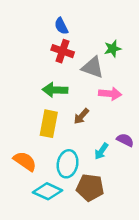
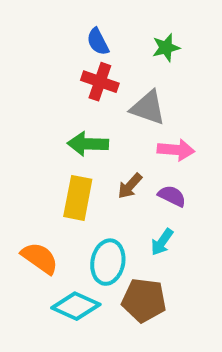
green star: (113, 49) -> (166, 48), moved
purple semicircle: (125, 140) -> (172, 196), moved

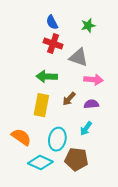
purple semicircle: (172, 196) -> (91, 104), turned -32

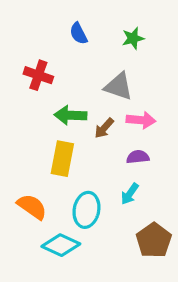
red cross: (53, 44) -> (38, 75), moved
brown arrow: (69, 99) -> (104, 128), moved
brown pentagon: (76, 159) -> (154, 240), moved, turned 30

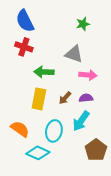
blue semicircle: (78, 33) -> (25, 21), moved, size x1.6
brown arrow: (104, 128) -> (65, 98), moved
cyan arrow: (130, 194) -> (81, 121), size x1.5

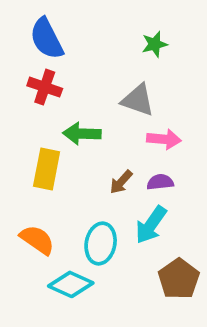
yellow rectangle: (39, 99) -> (47, 169), moved

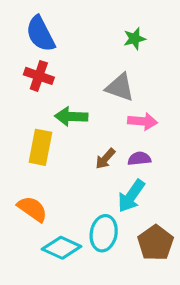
cyan ellipse: (101, 243) -> (104, 233), moved

